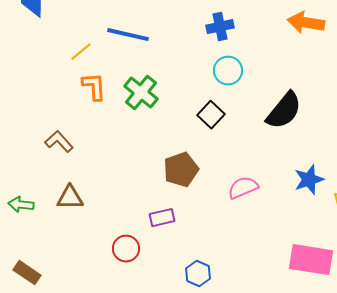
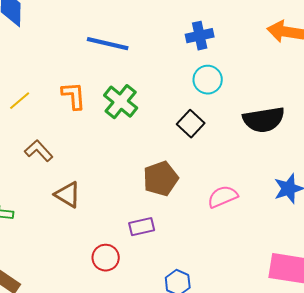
yellow line: (81, 52) -> (20, 101), moved
black semicircle: (284, 111) -> (264, 120), turned 42
brown triangle: (70, 198) -> (68, 195), moved, turned 32

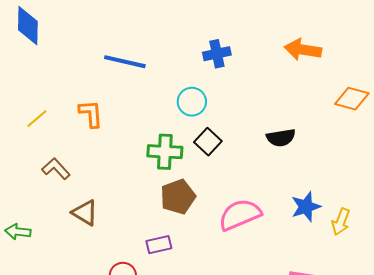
cyan circle: (208, 80) -> (192, 102), moved
green cross: (121, 102) -> (165, 152), moved, turned -36
black semicircle: (264, 120) -> (281, 138), size x0.7
pink semicircle: (223, 197) -> (240, 215), size x1.4

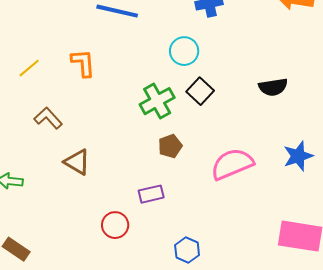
green cross: (165, 152) -> (157, 101), turned -32
brown pentagon: (178, 197) -> (170, 146), size x0.7

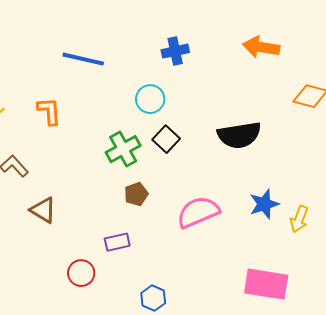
black semicircle: (273, 87) -> (239, 135), size x1.5

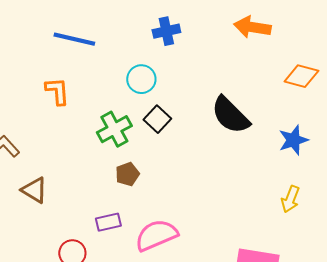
orange L-shape: (49, 111) -> (57, 91), moved
black semicircle: (239, 135) -> (230, 115), turned 54
blue star: (264, 204) -> (293, 140), moved
pink semicircle: (198, 212) -> (156, 235), moved

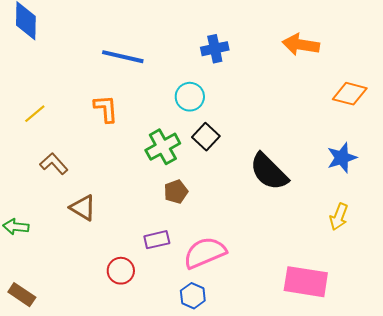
black semicircle: (230, 115) -> (269, 172), moved

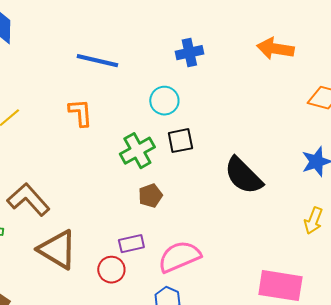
black square: (206, 137) -> (180, 141), turned 36
brown L-shape: (54, 164) -> (28, 200), moved, size x1.5
brown triangle: (83, 208) -> (57, 250), moved, size x1.5
red circle: (121, 271) -> (111, 270), moved

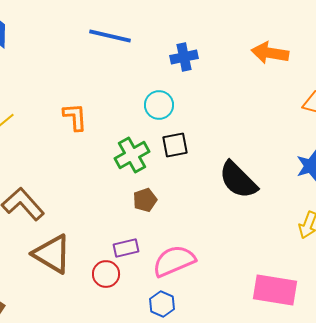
blue line: (97, 61) -> (110, 36), moved

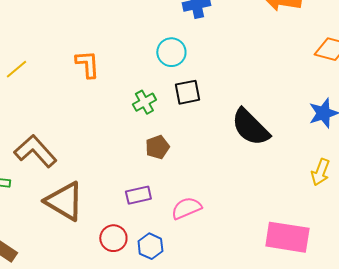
green cross: (132, 155) -> (144, 102), size x0.7
pink semicircle: (174, 261) -> (186, 208), size x0.7
red circle: (106, 274) -> (113, 238), moved
blue hexagon: (162, 304) -> (150, 246), moved

